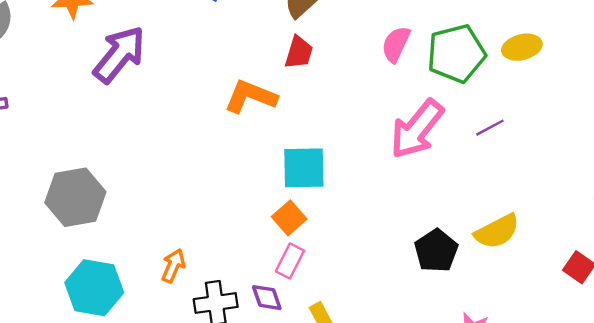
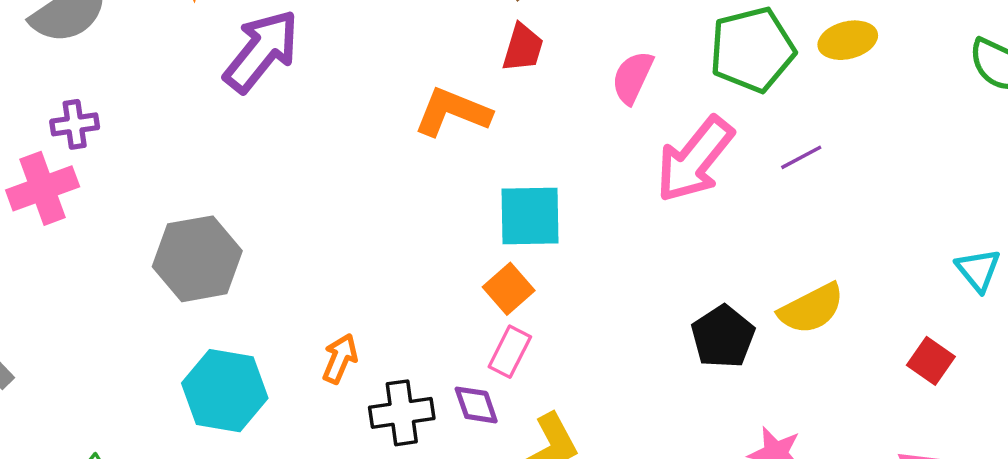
pink semicircle: (396, 44) -> (633, 77), moved

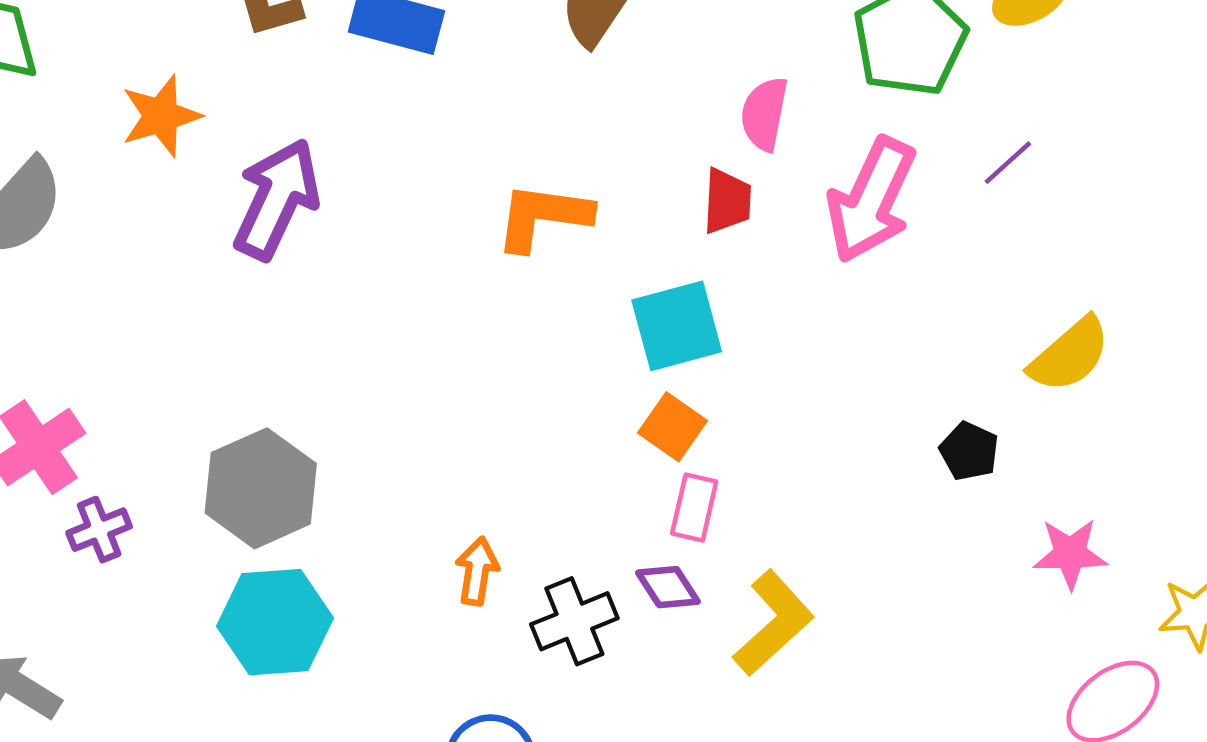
red trapezoid: (523, 48) -> (727, 201), moved
purple cross: (75, 124) -> (99, 530), moved
black pentagon: (723, 337) -> (969, 451), moved, size x0.7
cyan hexagon: (225, 391) -> (275, 622), moved

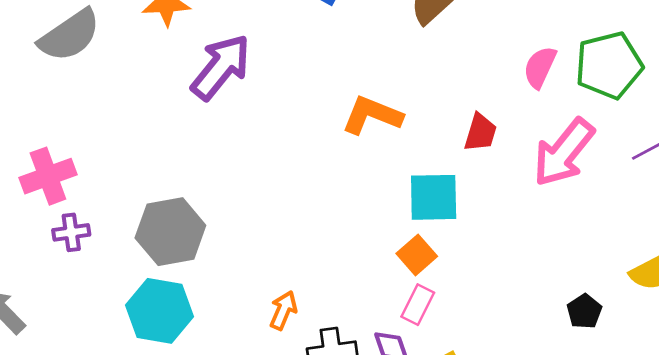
pink semicircle: (764, 114) -> (540, 67), moved

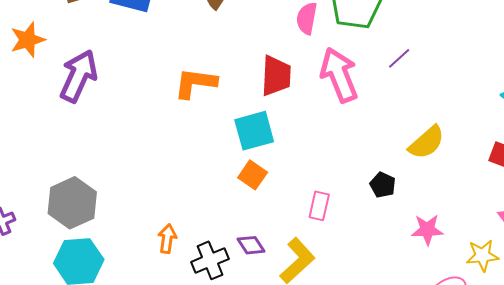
red trapezoid: (480, 133) -> (276, 76), size x1.4
pink arrow: (564, 152) -> (339, 75), turned 134
pink rectangle: (418, 305) -> (319, 206), moved

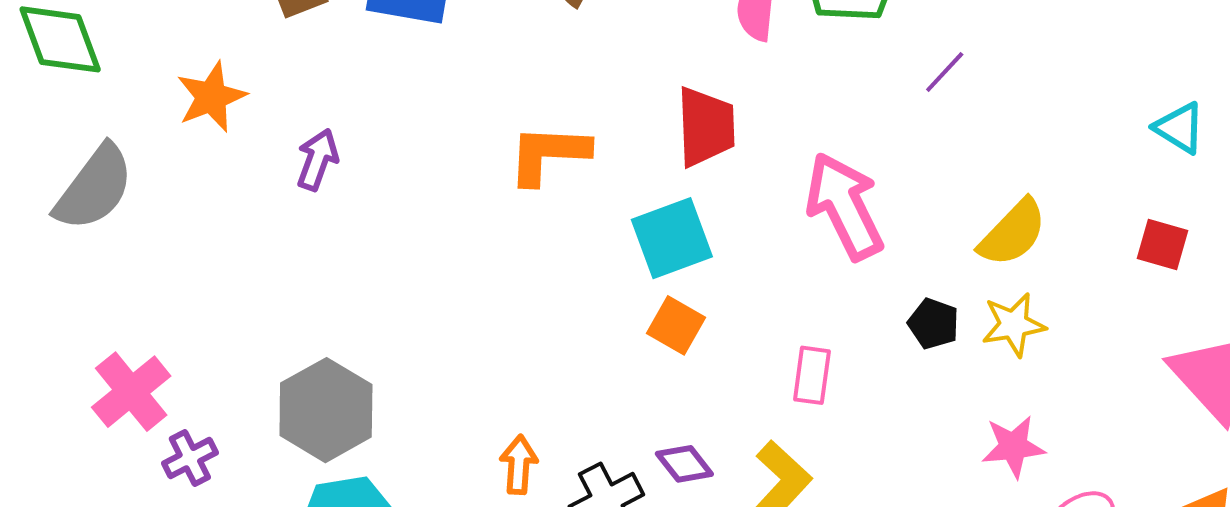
pink arrow: (339, 75) -> (845, 206), moved
purple arrow: (78, 76) -> (317, 160), size x0.6
pink star: (427, 230) -> (1013, 447), moved
yellow star: (482, 256) -> (1014, 325), moved

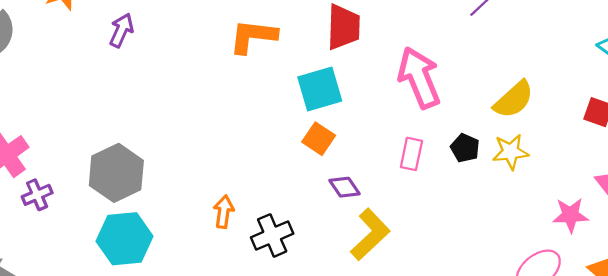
pink rectangle: (812, 375) -> (411, 154), moved
pink star: (1013, 447) -> (570, 215), moved
purple diamond: (684, 464) -> (344, 187), moved

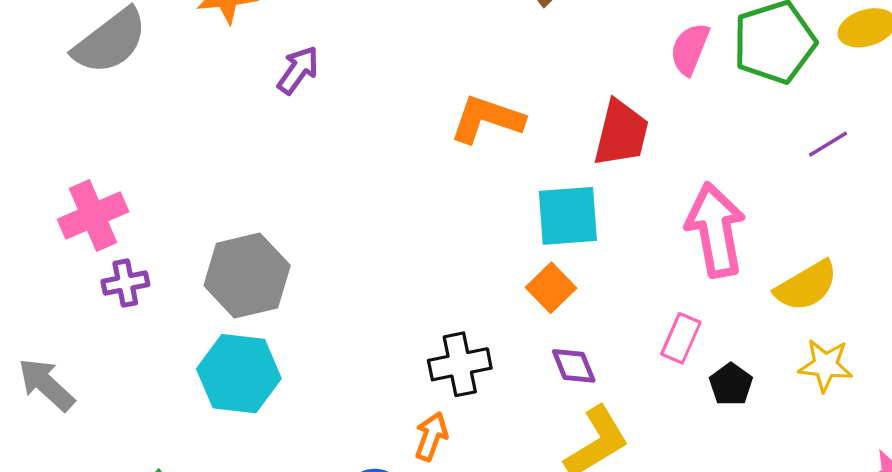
yellow semicircle: (514, 100) -> (806, 286), moved
black pentagon: (465, 148) -> (731, 384), moved
orange arrow: (224, 212) -> (431, 436), moved
black cross: (272, 235) -> (460, 364), moved

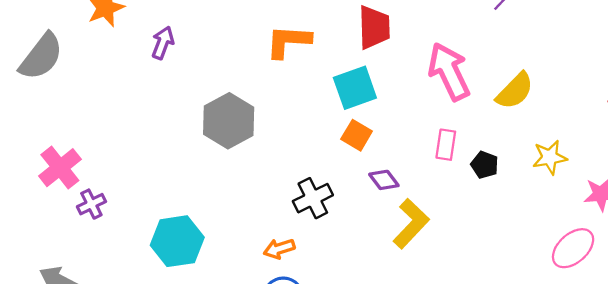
gray hexagon: (247, 276) -> (229, 121), moved
yellow star: (825, 365) -> (550, 157), moved
orange arrow: (431, 436) -> (279, 249), moved, turned -112

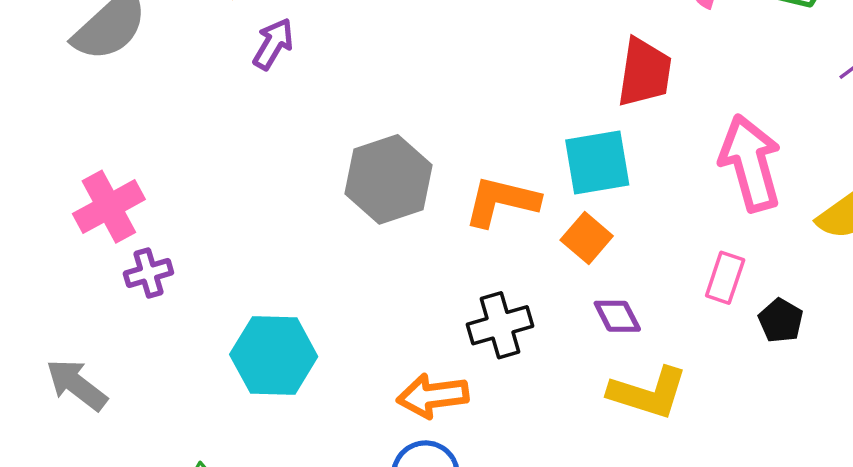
orange L-shape: (288, 41) -> (502, 201), moved
purple arrow: (163, 43) -> (273, 44), moved
yellow L-shape: (411, 224) -> (648, 393), turned 54
orange arrow: (279, 249) -> (433, 396), size x1.4

